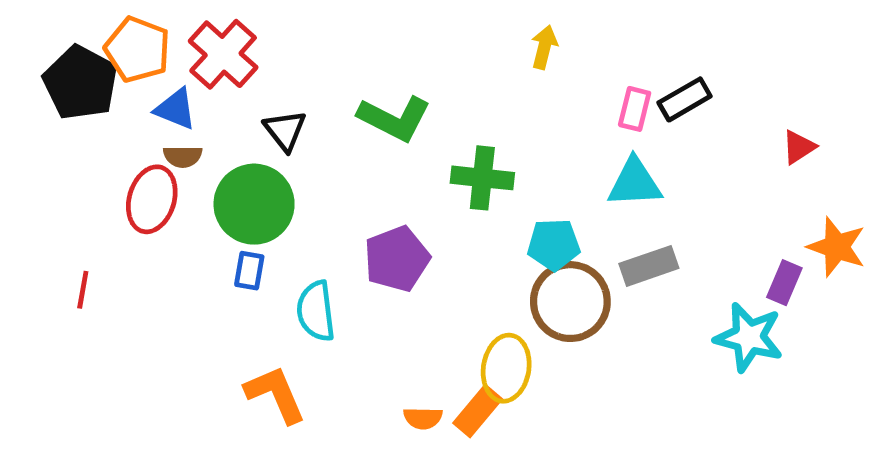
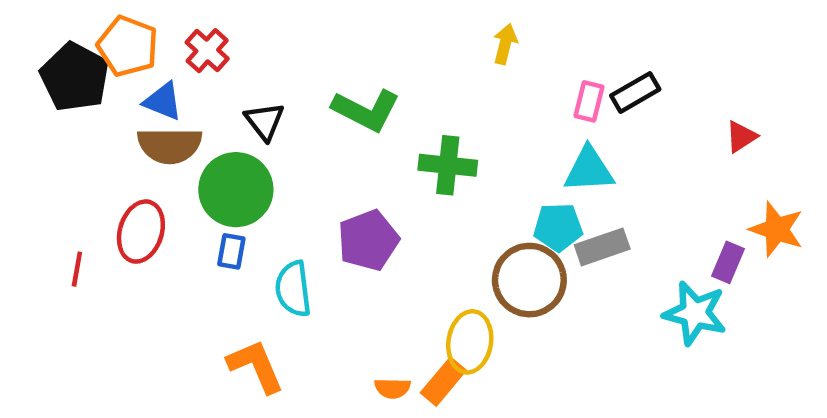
red cross: (223, 54) -> (207, 51), size x0.7
brown semicircle: (183, 157) -> (170, 145), size x1.8
red ellipse: (152, 199) -> (141, 232), moved
cyan pentagon: (554, 245) -> (558, 227), moved

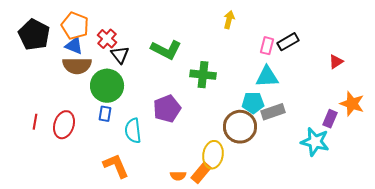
orange pentagon: (128, 46) -> (75, 26), moved
red cross: (207, 51) -> (107, 39), moved
red ellipse: (141, 232) -> (64, 125), moved

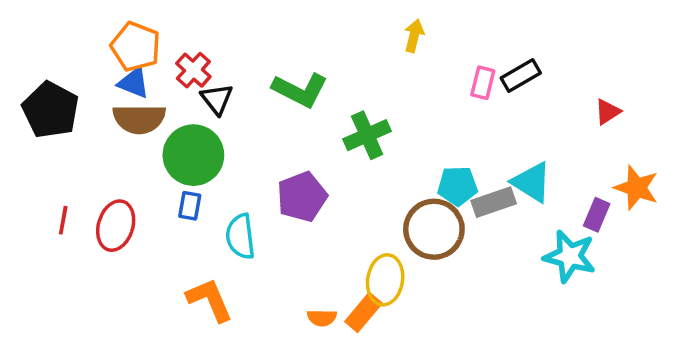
black pentagon: (34, 35) -> (51, 110), moved
green cross: (203, 75) -> (367, 135), turned -30
cyan triangle: (267, 77) -> (532, 182), moved, turned 35

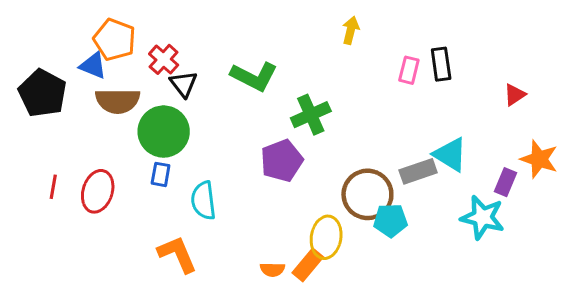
black rectangle: (521, 76) -> (441, 64), turned -68
blue triangle: (134, 83) -> (93, 66), moved
cyan pentagon: (457, 186) -> (390, 220), moved
purple pentagon: (302, 197) -> (282, 161), moved

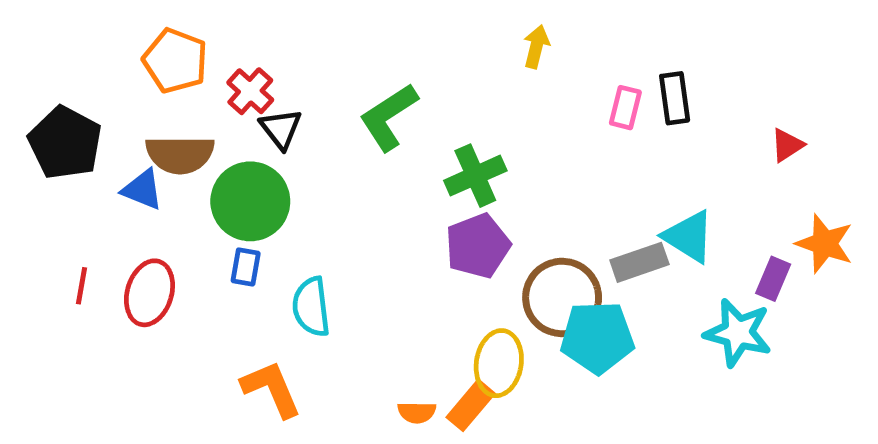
blue triangle: (93, 66) -> (142, 190), moved
green L-shape: (254, 76) -> (389, 117), turned 120
purple pentagon: (282, 161) -> (478, 246), moved
cyan pentagon: (390, 220) -> (597, 337), size x1.4

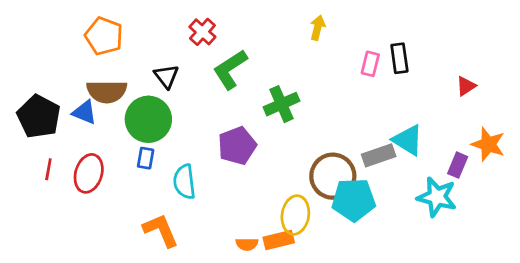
red cross: (250, 91) -> (202, 32), moved
black pentagon: (65, 143) -> (39, 117), moved
purple pentagon: (478, 246) -> (237, 146), moved
orange rectangle: (471, 405) -> (279, 240), turned 36

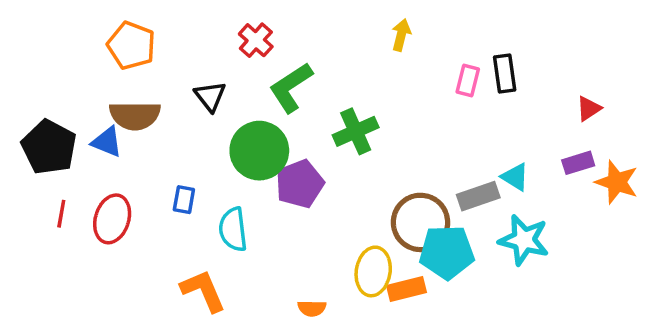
green circle: (148, 119) -> (259, 151), moved
cyan triangle: (408, 140) -> (515, 177), size x0.7
purple rectangle: (458, 165) -> (578, 163), moved, turned 50
cyan star: (437, 197) -> (524, 240), moved
orange rectangle: (279, 240) -> (406, 289), moved

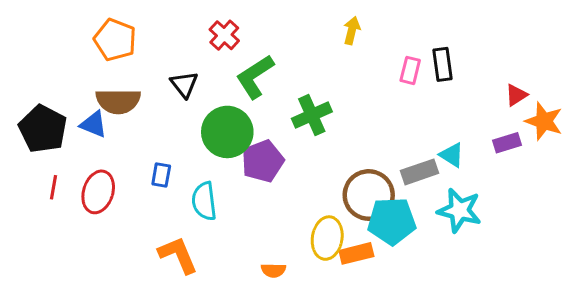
orange star: (617, 182) -> (544, 121), moved

